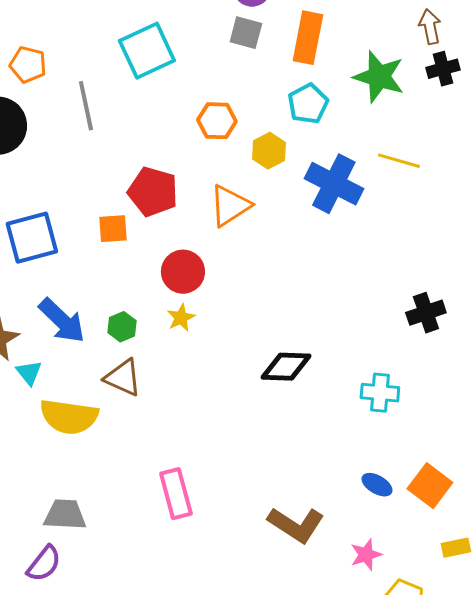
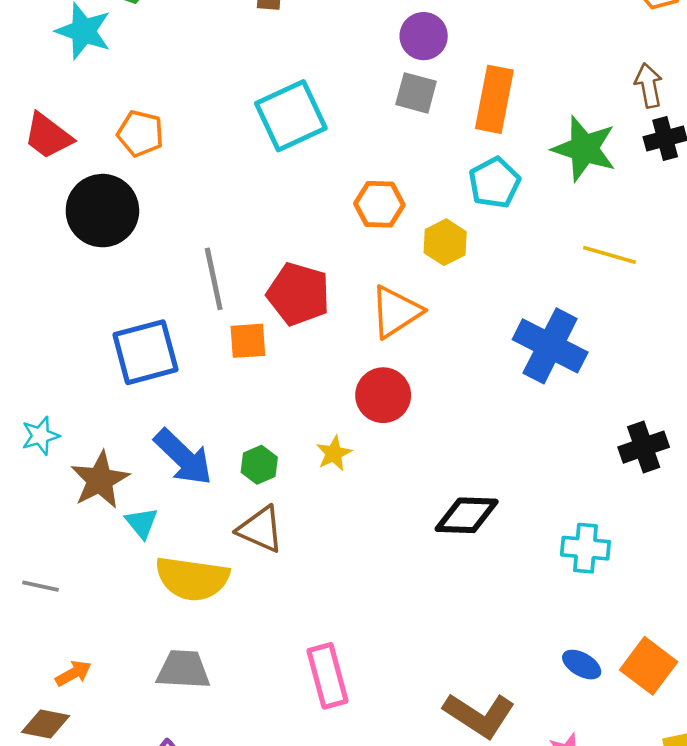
gray line: (86, 106) -> (214, 279), moved
blue cross: (334, 184) -> (550, 346), moved
red circle: (183, 272) -> (383, 395), moved
gray trapezoid: (65, 515) -> (183, 670), moved

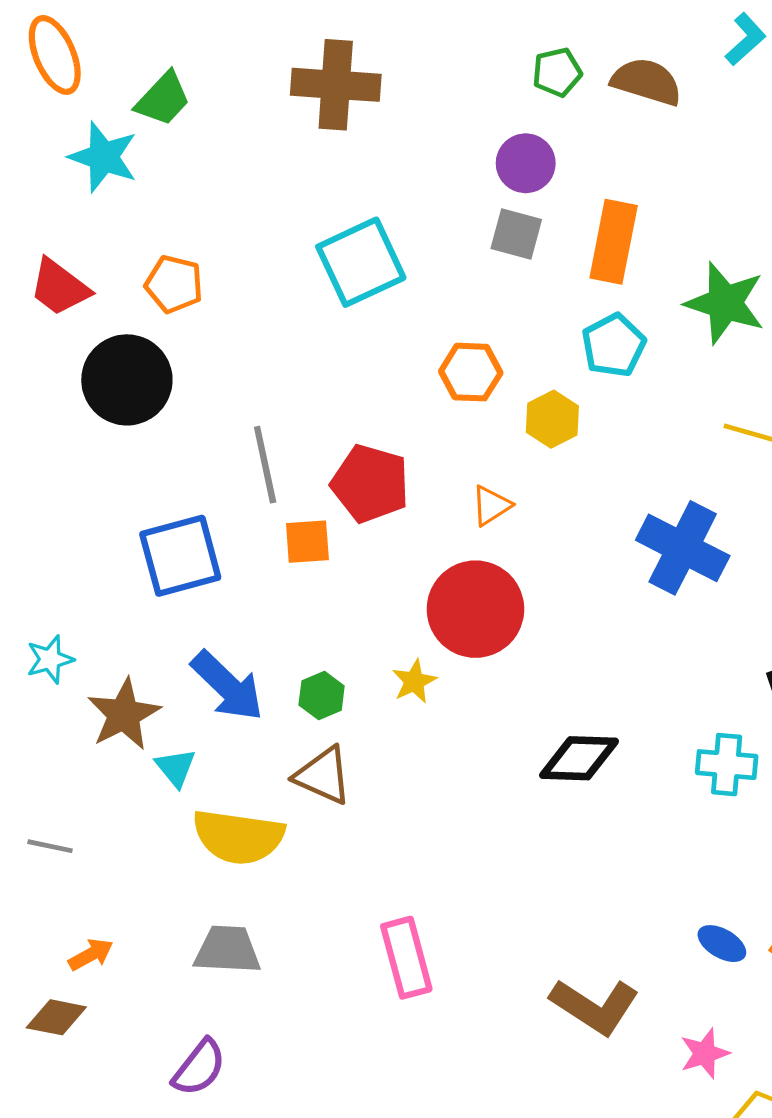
orange triangle: (396, 312) -> (491, 506), size x0.6
red circle: (383, 395) -> (475, 609), size x1.4
cyan cross: (585, 548) -> (727, 765), moved

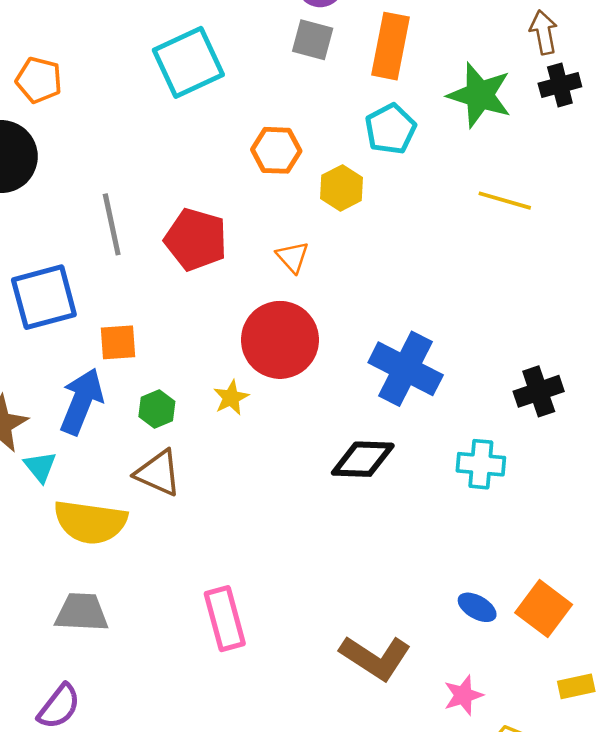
orange triangle: (491, 506) -> (293, 257), turned -39
orange square: (307, 542) -> (118, 342), moved
blue cross: (683, 548) -> (406, 369), moved
blue arrow: (227, 686) -> (82, 401), turned -112

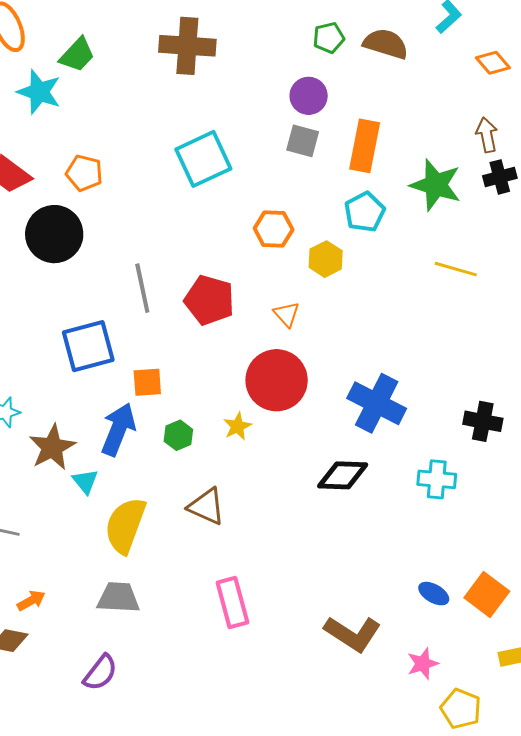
black cross: (539, 391) -> (483, 421), turned 30
brown triangle: (158, 473) -> (206, 506), moved
yellow semicircle: (90, 522) -> (125, 525), turned 102

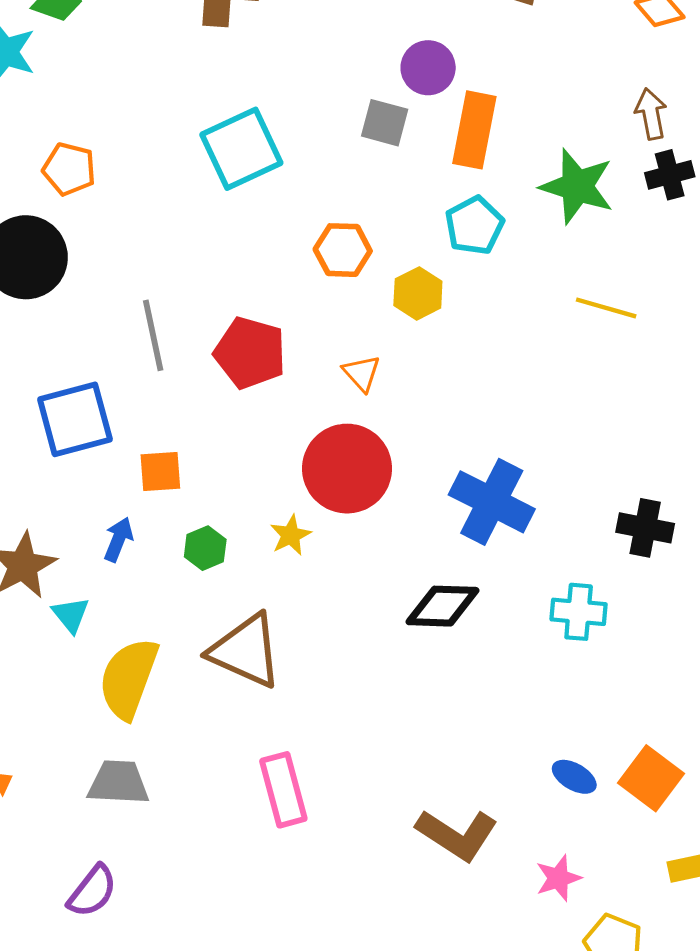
purple circle: (309, 96) -> (428, 68), moved
blue arrow: (118, 429) -> (118, 539), size x0.6
brown triangle: (206, 506) -> (246, 651), size x1.4

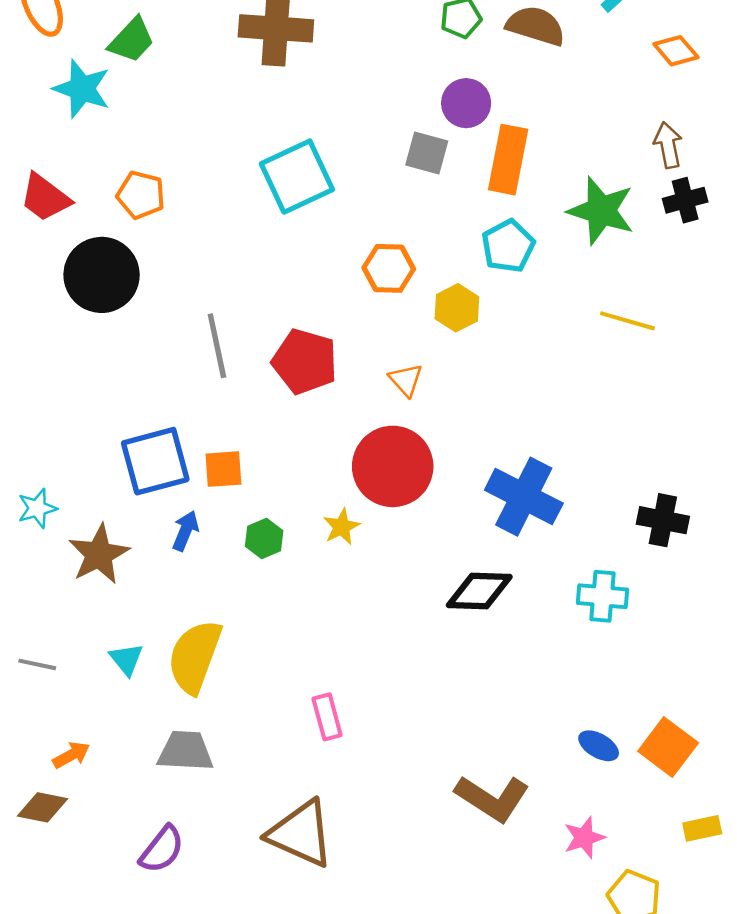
blue square: (75, 419) -> (155, 461), moved
cyan triangle: (71, 615) -> (126, 659), moved
brown triangle: (246, 651) -> (301, 834), moved
pink rectangle: (283, 790) -> (327, 717), moved, size x0.7

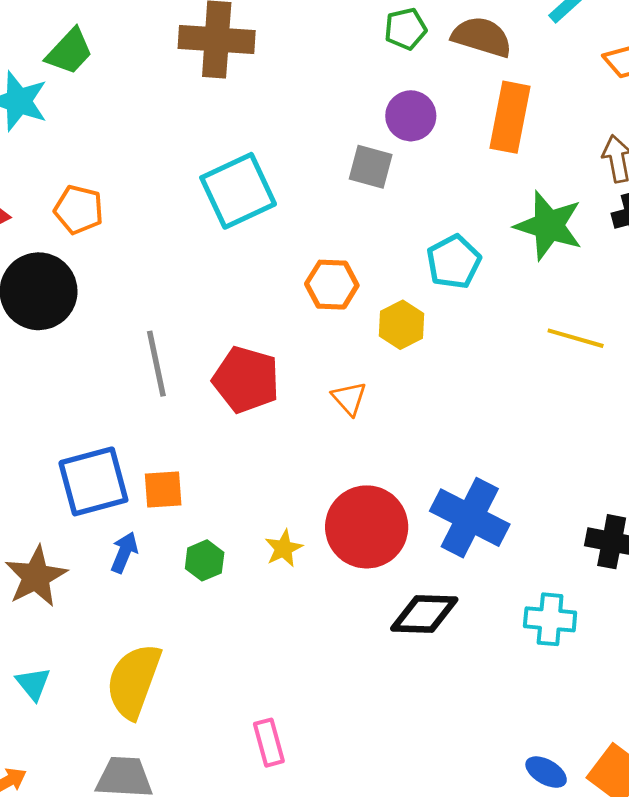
orange rectangle: (508, 160) -> (510, 117), moved
red circle: (393, 466) -> (367, 527), moved
cyan triangle: (126, 659) -> (33, 684), moved

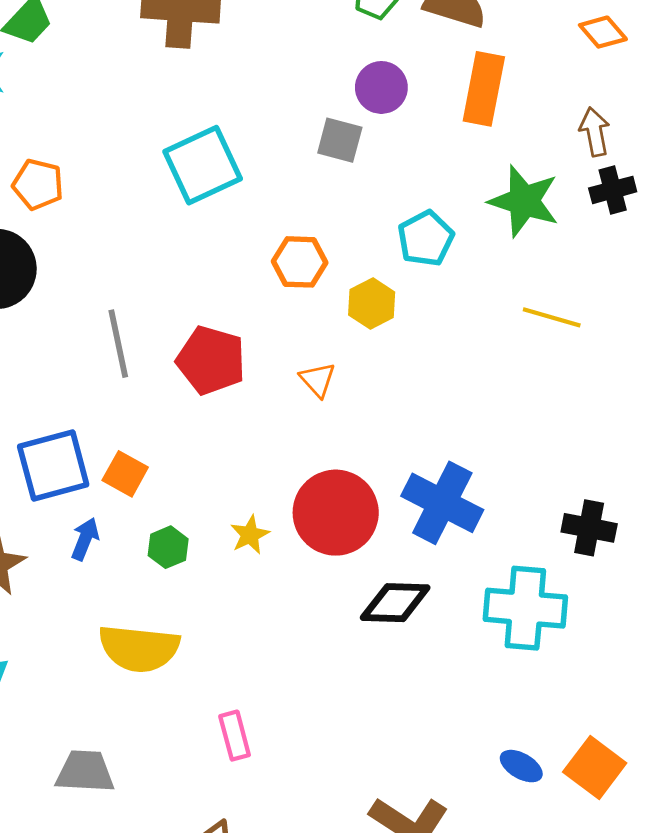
orange square: (163, 489) -> (125, 474), turned 33
cyan cross: (550, 619) -> (525, 608), size x1.5
yellow semicircle: (134, 681) -> (139, 648), moved, turned -104

